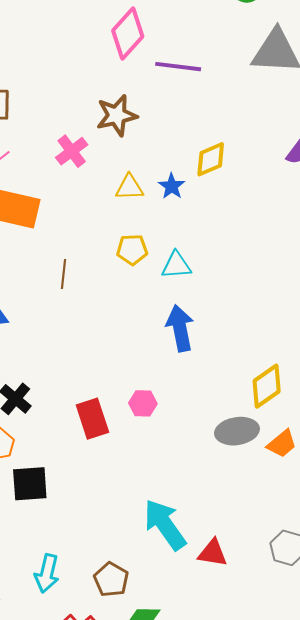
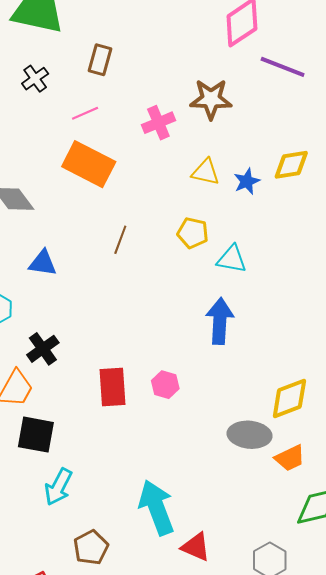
cyan arrow: (47, 573) -> (58, 487), moved

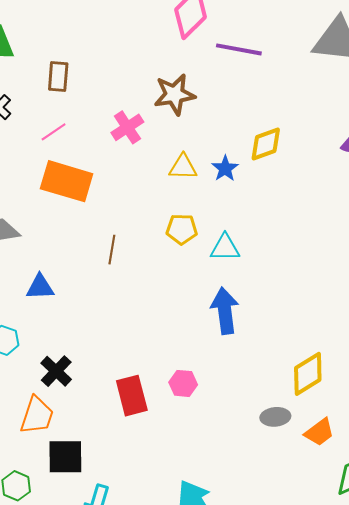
gray ellipse: (250, 435) -> (275, 417), size x0.7

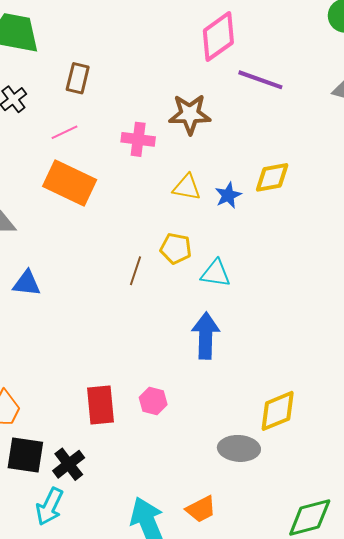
pink cross: (127, 127) -> (138, 139), turned 32
brown line: (112, 250) -> (136, 271), moved
black cross: (56, 371) -> (69, 464), moved
gray ellipse: (275, 417) -> (239, 448), size x1.4
orange trapezoid: (319, 432) -> (201, 509), moved

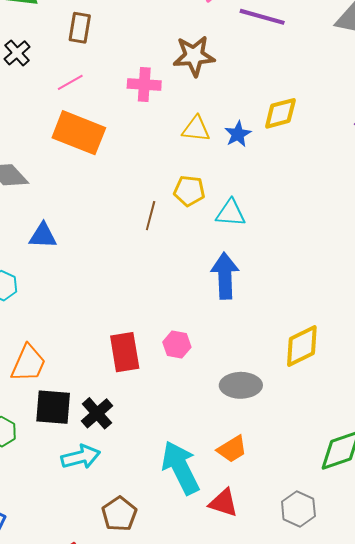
gray ellipse: (239, 448) -> (241, 385), moved
cyan arrow: (50, 507) -> (81, 457), turned -126

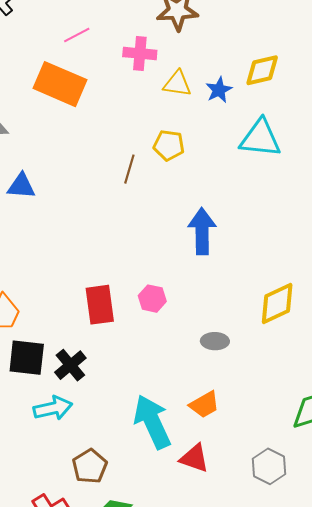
pink line: (70, 82) -> (77, 35), moved
pink cross: (144, 84) -> (140, 53), moved
cyan triangle: (231, 213) -> (260, 138), moved, size x1.4
gray ellipse: (241, 385) -> (215, 341), size x0.7

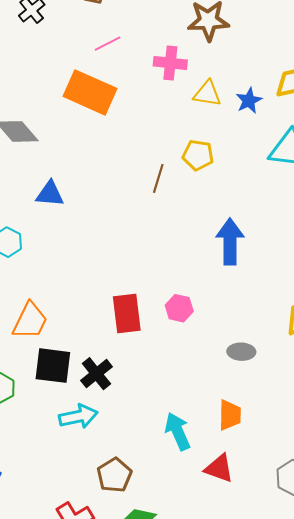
orange trapezoid: (204, 405) -> (230, 415), turned -60
cyan arrow: (152, 422) -> (178, 431), size x0.7

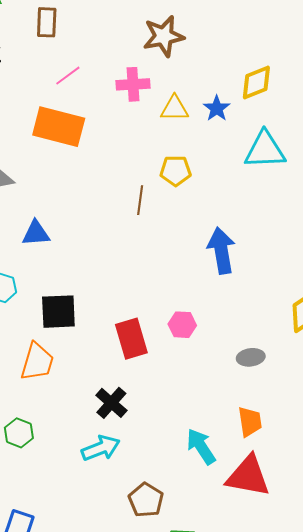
black square: (53, 366) -> (58, 312), moved
red triangle: (219, 468) -> (248, 476), size x1.5

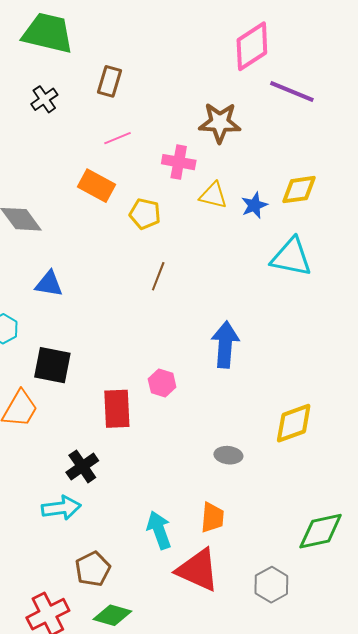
orange rectangle: (59, 127) -> (97, 186), size x0.7
yellow pentagon: (175, 171) -> (145, 214), moved
pink hexagon: (182, 325) -> (162, 383), moved

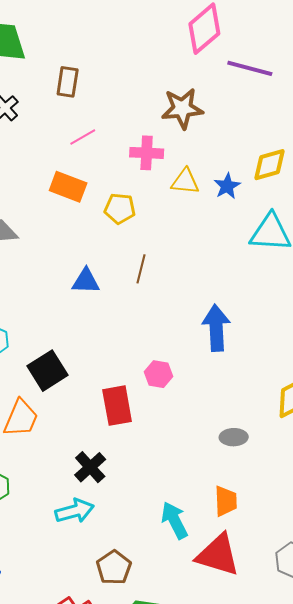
blue triangle: (49, 284) -> (86, 281), moved
black square: (52, 365) -> (48, 371), turned -36

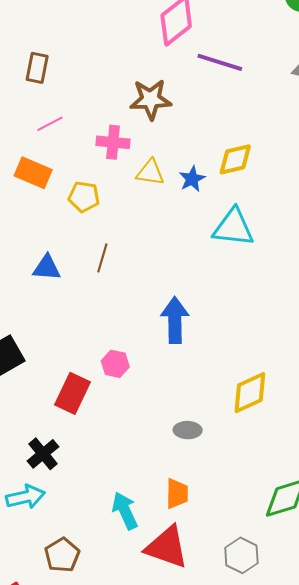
red rectangle: (117, 406) -> (73, 393), turned 33

